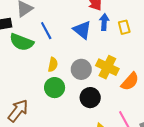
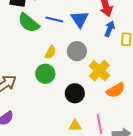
blue triangle: (82, 30) -> (80, 19), moved
blue line: (46, 31) -> (54, 20), turned -66
gray circle: (81, 69) -> (77, 51), moved

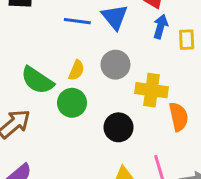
green semicircle: (29, 23) -> (37, 80), moved
yellow cross: (99, 71) -> (152, 90), turned -30
orange semicircle: (116, 90) -> (179, 117), turned -66

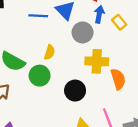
yellow rectangle: (187, 40) -> (119, 22), turned -32
gray circle: (115, 65) -> (83, 32), moved
yellow semicircle: (76, 70) -> (50, 52), moved

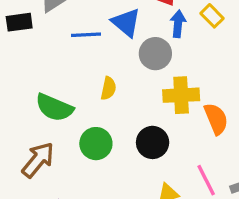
yellow rectangle: (119, 22) -> (212, 16), moved
green circle: (40, 76) -> (96, 144), moved

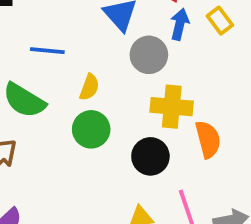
blue line: (86, 35) -> (47, 51), moved
black circle: (153, 142) -> (150, 156), moved
green circle: (96, 144) -> (91, 129), moved

